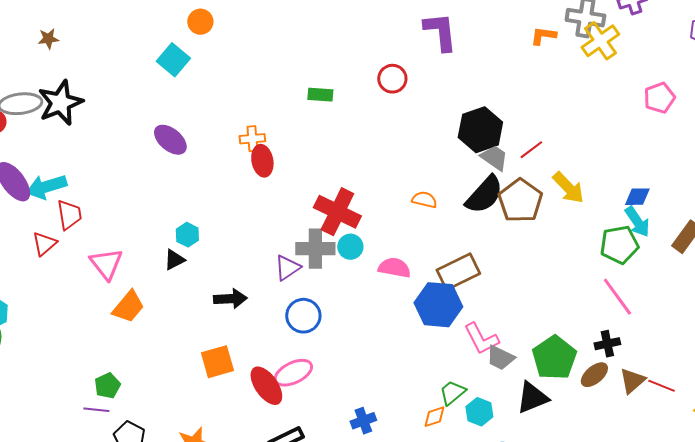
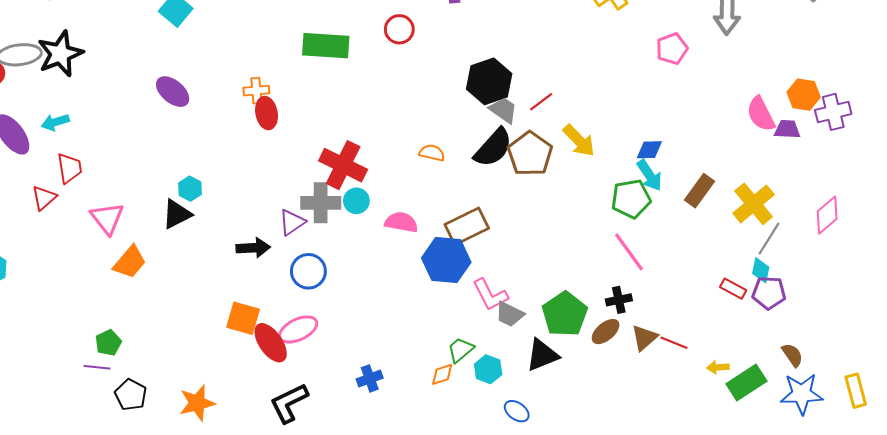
green rectangle: (320, 95) -> (326, 46), size x1.8
cyan arrow: (46, 187) -> (55, 122), moved, size x0.7
black triangle: (174, 260) -> (177, 214), size x1.4
black arrow: (230, 299) -> (253, 248), moved
orange square: (217, 362) -> (243, 318), moved, turned 32

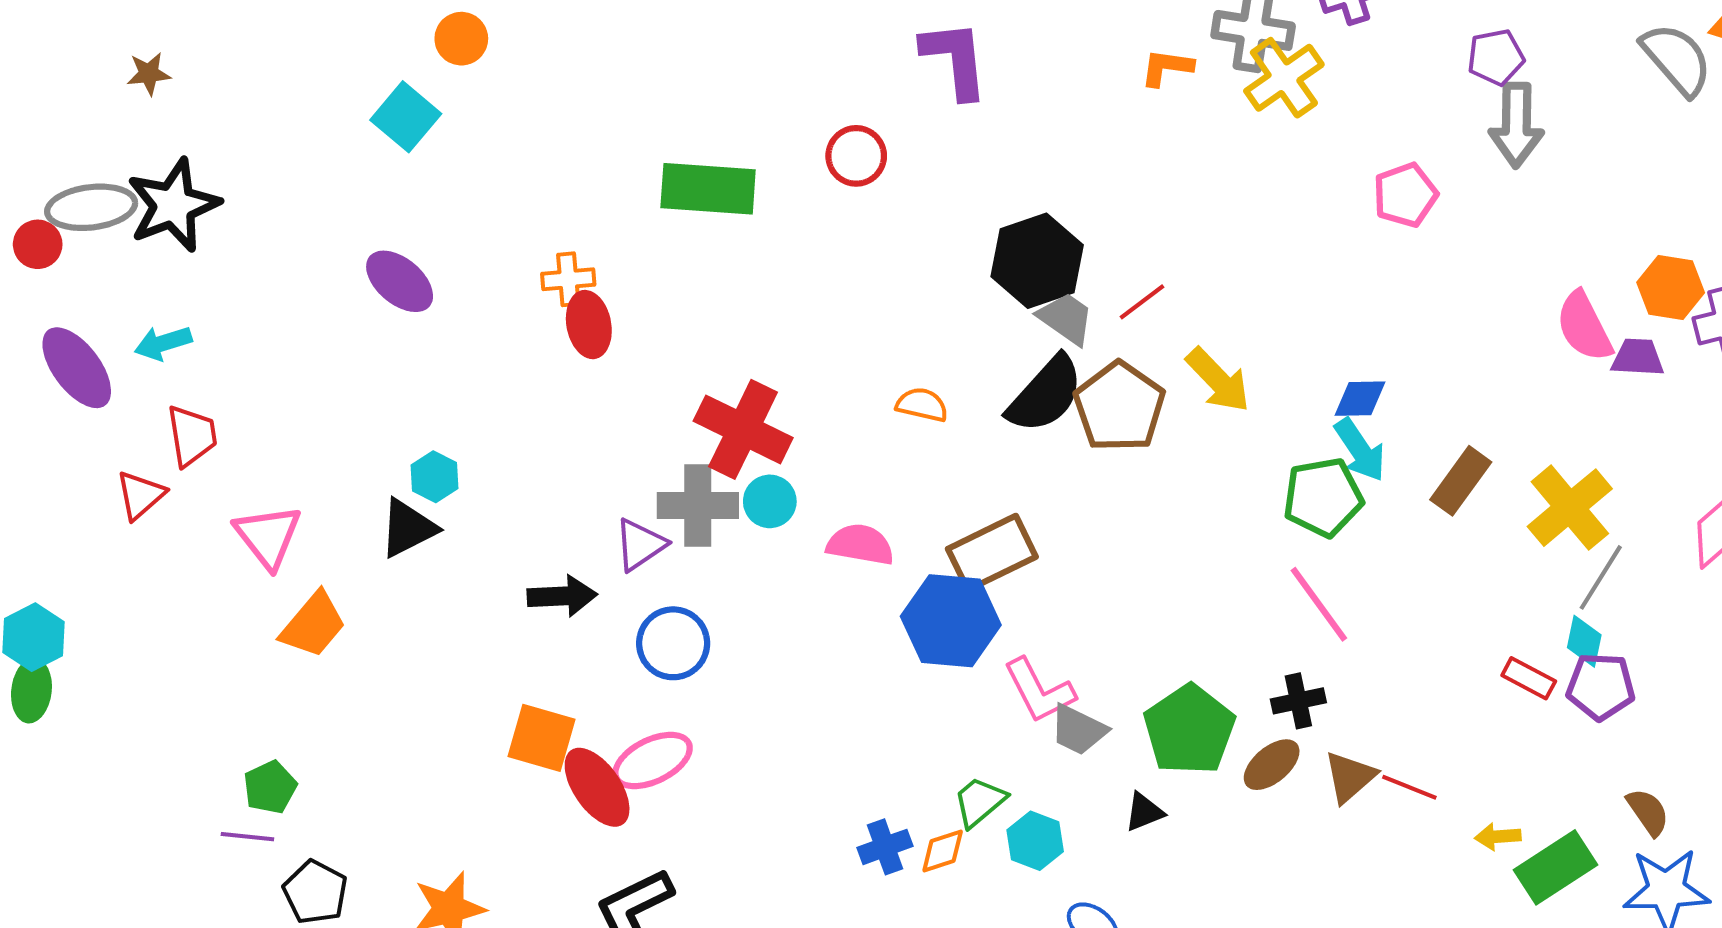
black triangle: (542, 355) -> (1144, 812), size x0.6
blue cross: (370, 378) -> (885, 847), moved

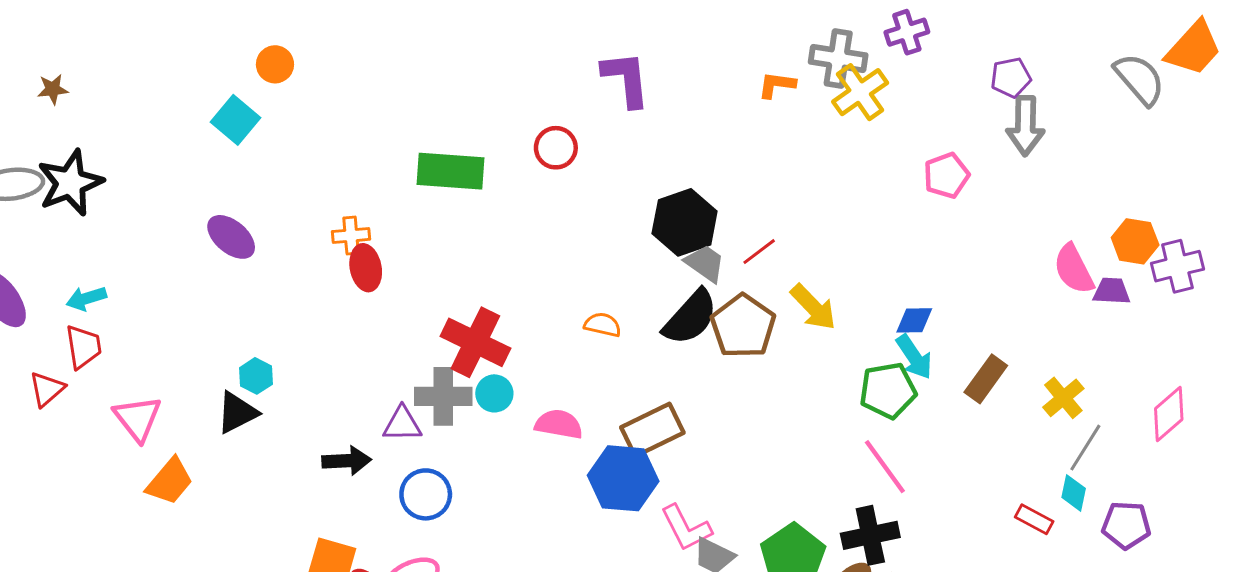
cyan arrow: (163, 343) -> (86, 298), moved
yellow cross: (1570, 508) -> (1063, 398), size x0.7
purple triangle: (640, 545) -> (402, 424), turned 33
purple pentagon: (1601, 686) -> (1126, 525), moved
black cross: (1298, 701) -> (870, 535), size x1.5

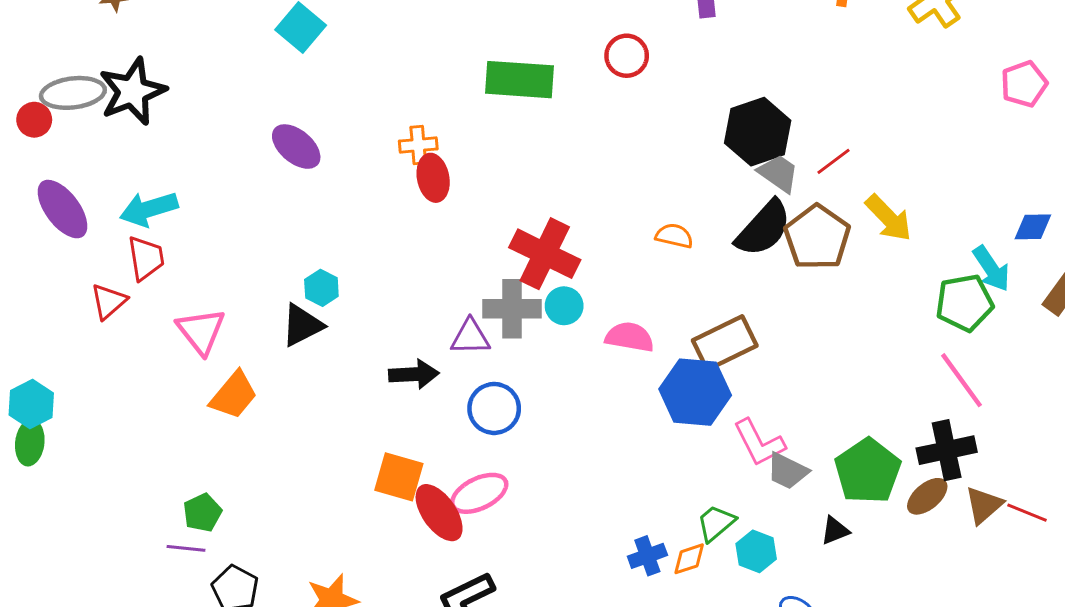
cyan arrow: (86, 298) -> (149, 209), size x1.4
blue diamond: (914, 320) -> (1033, 227), moved

